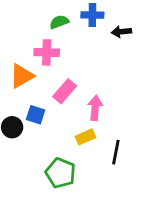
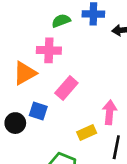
pink arrow: (95, 108) -> (110, 112), moved

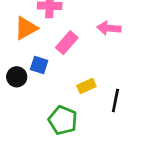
pink arrow: (110, 112) -> (109, 28), moved, turned -90

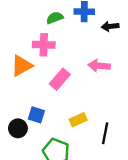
blue square: (39, 65) -> (36, 115), moved
black circle: (17, 77) -> (18, 128), moved

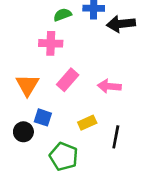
black arrow: (110, 26) -> (121, 24), size x1.5
orange triangle: (22, 66) -> (27, 85), moved, turned -30
pink arrow: (99, 66) -> (109, 86), moved

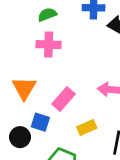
green semicircle: (62, 15) -> (47, 15), moved
pink rectangle: (68, 80) -> (64, 99), moved

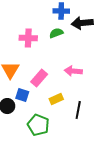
green semicircle: (47, 15) -> (56, 33), moved

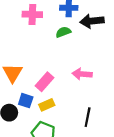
pink cross: (28, 38) -> (32, 14), moved
yellow rectangle: (56, 99) -> (47, 105), moved

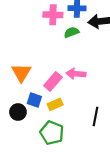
pink cross: (32, 14) -> (53, 15), moved
pink arrow: (82, 74) -> (76, 74), moved

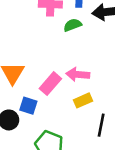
yellow rectangle: (55, 104) -> (83, 100), moved

